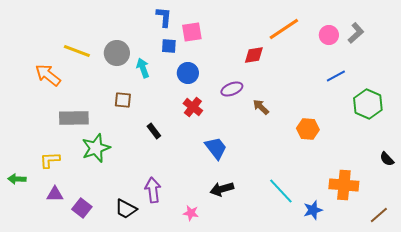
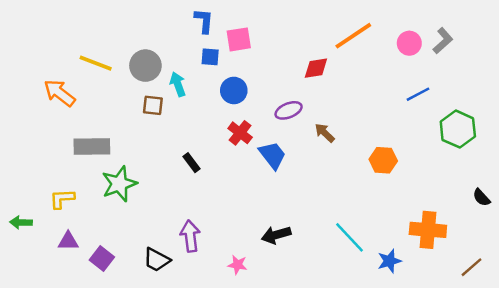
brown square: (123, 100) -> (153, 105), moved
blue trapezoid: (216, 148) -> (272, 155), moved

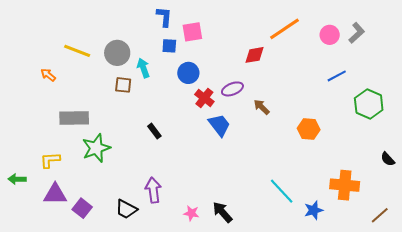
orange arrow: (60, 93) -> (48, 75), size x0.6
red cross: (240, 133) -> (204, 98), moved
black arrow: (276, 235) -> (222, 212), moved, turned 65
purple triangle: (68, 241) -> (55, 194), size x1.4

